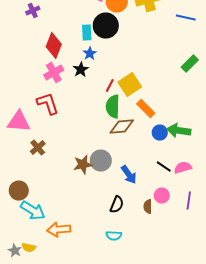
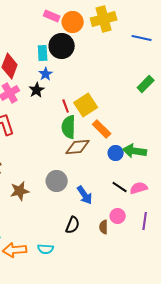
red line: (110, 86) -> (66, 106), turned -48
brown star: (83, 165) -> (20, 191), moved
cyan semicircle: (114, 236) -> (46, 249), moved

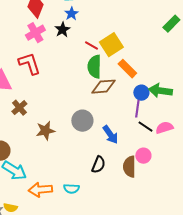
red line: (66, 106) -> (91, 46), turned -40
purple line: (145, 221) -> (137, 109), moved
brown semicircle: (104, 227) -> (129, 167), size x1.5

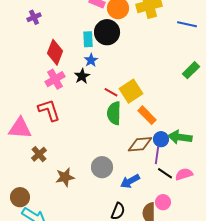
brown diamond: (103, 87) -> (140, 144), moved
blue arrow: (110, 135) -> (130, 181), turned 96

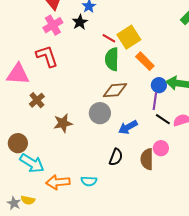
brown diamond: (140, 144) -> (115, 90), moved

